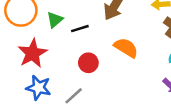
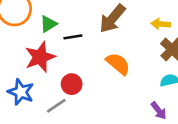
red star: (32, 53) -> (40, 57), moved
red circle: (88, 63) -> (72, 84), moved

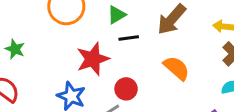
green triangle: (48, 24) -> (117, 15), moved

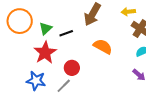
green triangle: (117, 15) -> (46, 28), moved

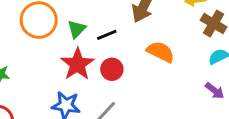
red circle: (72, 68) -> (112, 69), moved

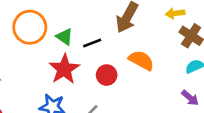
green triangle: (77, 29) -> (65, 37), turned -42
red circle: (112, 69) -> (107, 75), moved

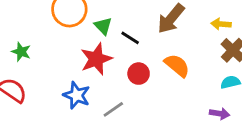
black line: (92, 43) -> (130, 38), turned 42
purple arrow: (190, 98) -> (220, 114), turned -42

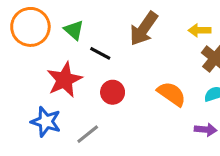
green triangle: (103, 26) -> (74, 30), moved
orange semicircle: (177, 65) -> (172, 94), moved

